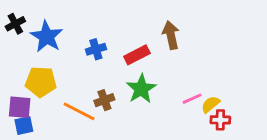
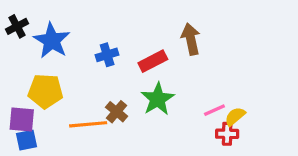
brown cross: (104, 100) -> (117, 112), turned -30
orange line: (79, 111) -> (88, 124), turned -32
red cross: (220, 120) -> (227, 134), moved

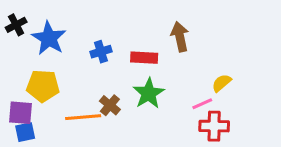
red rectangle: (153, 61) -> (144, 58), turned 30
yellow semicircle: (235, 116) -> (222, 83), moved
red cross: (227, 134) -> (214, 126), size x1.4

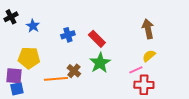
brown arrow: (180, 37) -> (148, 29), moved
blue star: (49, 38) -> (33, 26), size x0.6
red rectangle: (144, 58) -> (97, 39), turned 42

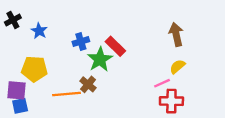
green star: (100, 63) -> (100, 59), moved

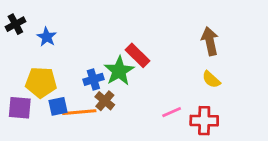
blue cross: (81, 42) -> (93, 79), moved
yellow semicircle: (177, 67) -> (211, 79), turned -98
pink line: (162, 83) -> (172, 112), moved
blue square: (20, 106) -> (58, 106), moved

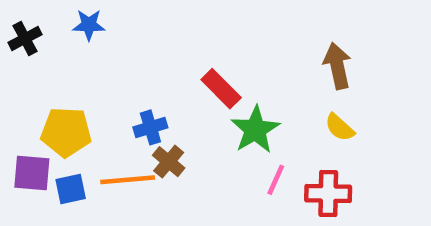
blue star: (47, 37) -> (89, 25), moved, turned -30
green star: (119, 71) -> (255, 130), moved
blue square: (58, 106) -> (71, 189), moved
pink line: (172, 112) -> (276, 180), turned -42

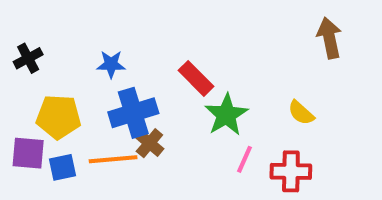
blue star: (89, 25) -> (111, 64), moved
black cross: (25, 38) -> (28, 58), moved
brown arrow: (337, 66) -> (329, 38), moved
blue cross: (150, 127) -> (133, 113), size x1.6

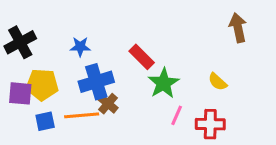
black cross: (28, 58) -> (20, 42), size x1.5
purple square: (28, 153) -> (20, 93), moved

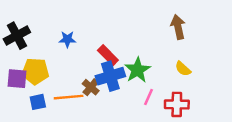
brown arrow: (238, 28) -> (178, 27), moved
red rectangle: (142, 57) -> (108, 55), moved
blue cross: (96, 82) -> (110, 76), moved

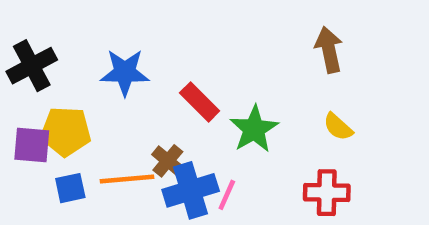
blue star: (67, 39) -> (125, 72), size x1.5
blue cross: (110, 76) -> (191, 190), moved
pink line: (149, 97) -> (227, 195), moved

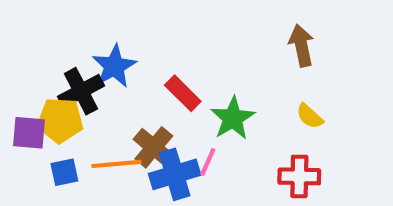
black cross: (32, 66) -> (81, 91), moved
blue star: (125, 72) -> (114, 66), turned -30
brown cross: (168, 161) -> (154, 147), size x1.4
pink line: (227, 195) -> (208, 162), moved

